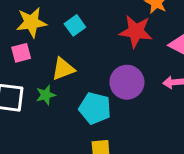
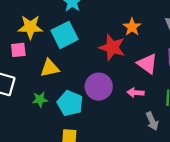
cyan square: (75, 25) -> (65, 35), size x1.6
green star: (46, 95) -> (40, 99), moved

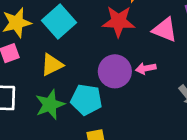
pink arrow: (136, 93) -> (146, 68), moved
green star: (40, 99) -> (50, 105), size x1.5

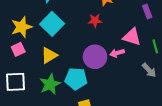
red star: (119, 21) -> (95, 21), size x0.6
pink triangle: (165, 30) -> (132, 37), moved

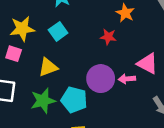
cyan square: (52, 24) -> (58, 31), size x0.7
pink square: (18, 49) -> (14, 54), turned 32

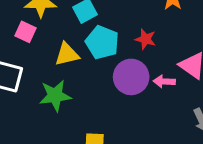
red star: (108, 37) -> (145, 39), moved
cyan pentagon: (74, 100) -> (102, 42), moved

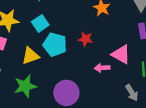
purple circle: (131, 77) -> (66, 93), moved

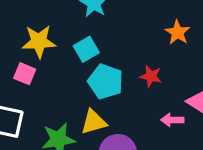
yellow triangle: (31, 56) -> (94, 122), moved

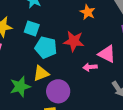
cyan square: (86, 49) -> (32, 28), turned -35
red star: (151, 76) -> (74, 41), size x1.5

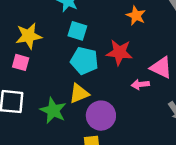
cyan square: (32, 28) -> (77, 31), moved
green star: (20, 87) -> (53, 111), turned -30

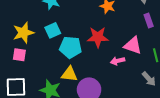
cyan square: (77, 31) -> (53, 30), moved, turned -35
yellow triangle: (79, 94) -> (69, 74), turned 36

